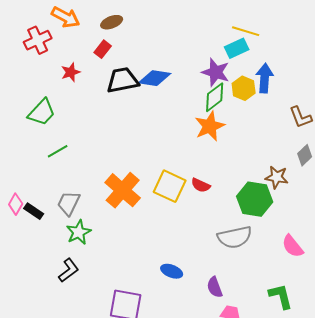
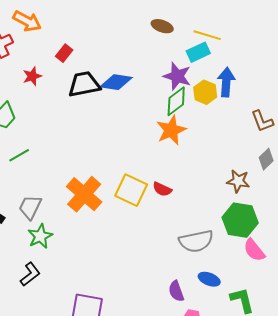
brown ellipse: (112, 22) -> (162, 26), moved, turned 40
green hexagon: (255, 199) -> (240, 220), moved
blue ellipse: (172, 271) -> (209, 279), moved

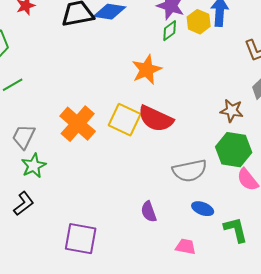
green diamond: (176, 101) -> (170, 31), size x0.7
orange star: (171, 130) -> (147, 70), moved
red semicircle: (162, 189) -> (156, 119), size x1.8
purple semicircle: (176, 291) -> (149, 212), moved

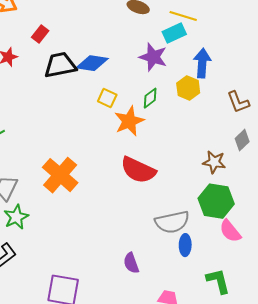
yellow hexagon: (199, 22) -> (188, 88), moved
green diamond: (170, 31) -> (150, 98), moved
yellow square: (125, 120) -> (107, 98), moved, size x0.6
blue ellipse: (203, 209) -> (185, 245), moved, turned 70

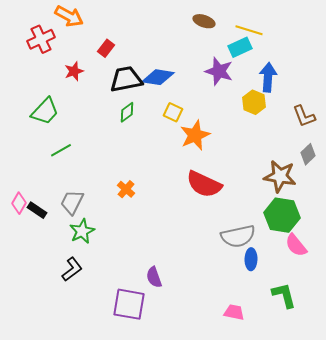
green diamond: (150, 98) -> (127, 112), moved
brown star: (214, 162) -> (280, 176), size x1.4
orange cross: (60, 175) -> (126, 189), size x0.5
purple semicircle: (131, 263) -> (154, 277), moved

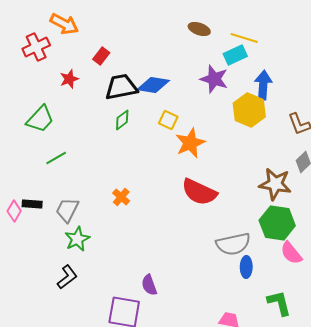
yellow hexagon: (254, 102) -> (249, 110), size x1.4
black rectangle: (37, 210) -> (32, 204), moved, turned -30

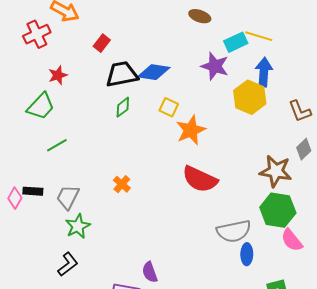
yellow line: (244, 38) -> (259, 36), moved
red star: (69, 79) -> (58, 75), moved

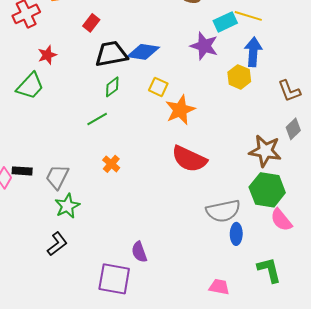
yellow hexagon: (250, 97) -> (239, 77), size x0.7
green line: (57, 145) -> (97, 119), moved

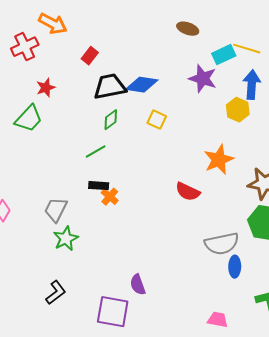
orange star: (180, 110) -> (219, 160), moved
red semicircle: (189, 159) -> (188, 192), size x0.7
black rectangle: (22, 171) -> (99, 186), moved
black L-shape: (57, 244) -> (56, 293), moved

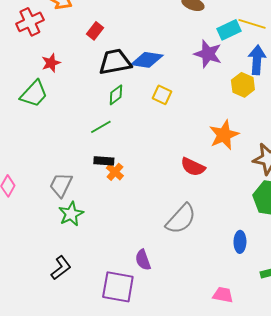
gray semicircle: (222, 244) -> (181, 219), moved, turned -36

